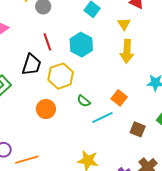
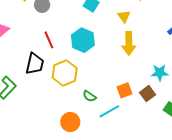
orange square: (119, 98) -> (124, 90), turned 35
orange circle: (46, 109) -> (70, 122), moved
brown square: (138, 129) -> (147, 94), moved, turned 35

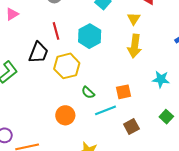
brown square: (147, 94) -> (131, 126), moved

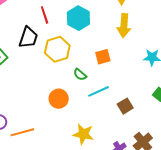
orange square: (124, 92) -> (103, 57), moved

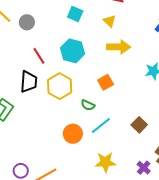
yellow arrow: (124, 26) -> (119, 47), turned -80
cyan line: (98, 91) -> (101, 125), moved

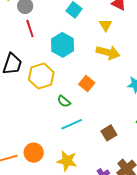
red line: (39, 56) -> (30, 29), moved
orange square: (106, 82) -> (87, 84), turned -35
orange circle: (73, 134) -> (34, 153), moved

